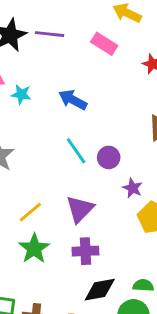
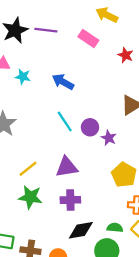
purple star: (133, 188) -> (109, 138), moved
purple triangle: (80, 209) -> (67, 167), turned 35
green star: (34, 249) -> (30, 197), turned -30

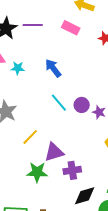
blue arrow: (63, 82) -> (53, 68), turned 30
purple triangle: (67, 167) -> (54, 152), moved
yellow line: (28, 169) -> (30, 137), moved

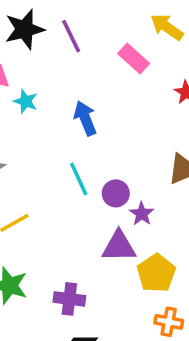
purple line: (33, 25) -> (71, 36), turned 48
purple triangle: (54, 152) -> (119, 246), moved

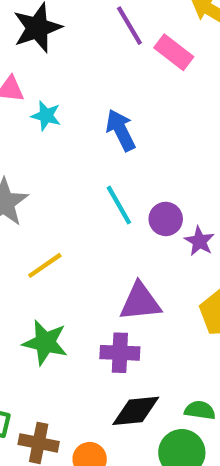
purple line: (71, 36) -> (129, 26), moved
purple triangle: (119, 246) -> (140, 302), moved

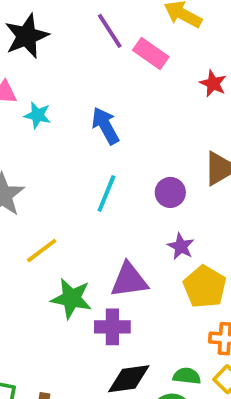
cyan line: (119, 205) -> (106, 193), turned 54
purple circle: (166, 219) -> (170, 192), moved
purple star: (199, 241) -> (181, 246), moved
green star: (45, 343) -> (71, 298), moved

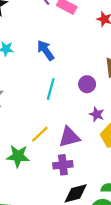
yellow line: (42, 251) -> (40, 134), moved
green star: (71, 298) -> (18, 156), moved

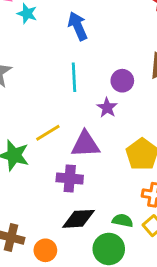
cyan line: (51, 89) -> (74, 77), turned -30
purple star: (97, 114) -> (107, 108), moved

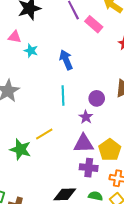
purple triangle: (85, 144) -> (84, 144), moved
purple cross: (70, 178) -> (89, 168), moved

